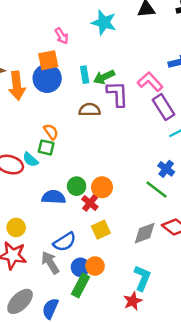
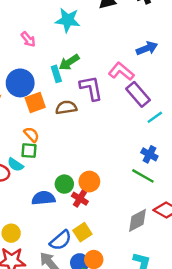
orange square: (48, 60) -> (35, 102), moved
green arrow: (104, 77) -> (69, 62), moved
yellow square: (101, 230) -> (82, 232), moved

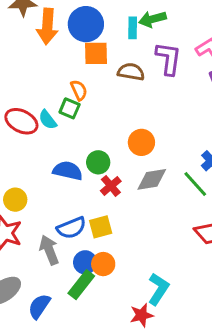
orange circle: (89, 182) -> (141, 142), moved
gray diamond: (138, 220) -> (152, 179), moved

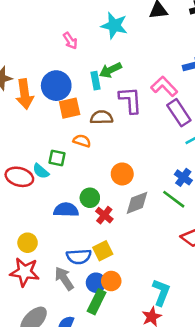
orange semicircle: (79, 90) -> (82, 141), moved, turned -36
blue semicircle: (71, 228) -> (79, 256), turned 30

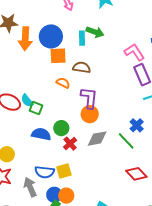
green arrow: (110, 70) -> (95, 32), turned -144
purple L-shape: (130, 100) -> (89, 98), moved
green square: (57, 158) -> (36, 108), moved

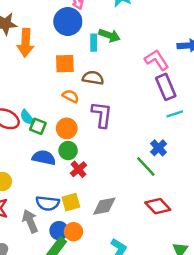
blue circle: (51, 36) -> (68, 22), moved
orange circle: (90, 114) -> (67, 128), moved
gray diamond: (97, 139) -> (104, 206), moved

